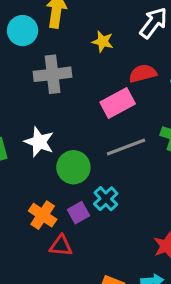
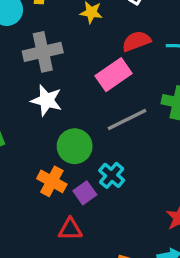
white star: (39, 142) -> (47, 100), moved
orange cross: (43, 215) -> (52, 181), moved

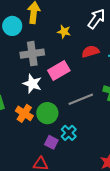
pink rectangle: (114, 75) -> (59, 70), moved
orange cross: (52, 181) -> (24, 113), moved
purple square: (85, 193) -> (51, 142), turned -32

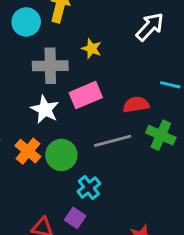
yellow star: (64, 32) -> (92, 49), moved
red semicircle: (90, 52) -> (136, 105), moved
purple square: (51, 142) -> (75, 218), moved

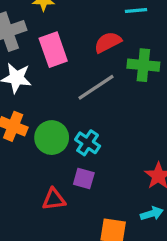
pink rectangle: (86, 95) -> (53, 50), turned -68
green circle: (61, 155) -> (52, 138), moved

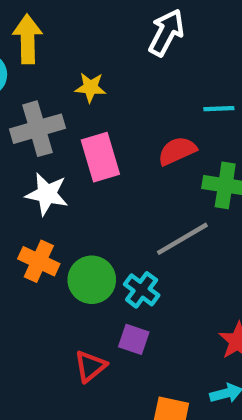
gray line: (96, 87) -> (182, 239), moved
red triangle: (54, 199) -> (90, 366), turned -35

